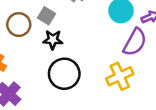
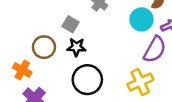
brown circle: (19, 25) -> (44, 47), moved

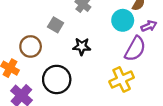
black star: (76, 47) -> (82, 46), moved
black circle: (87, 80) -> (57, 79), moved

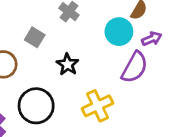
black star: (82, 46) -> (68, 64), turned 30
yellow cross: (122, 79) -> (98, 106), moved

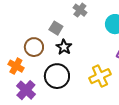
black star: (68, 64) -> (64, 47), moved

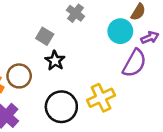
brown circle: (34, 47) -> (19, 76), moved
black circle: (57, 76) -> (61, 107), moved

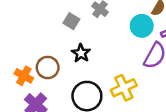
gray square: (45, 36) -> (71, 21), moved

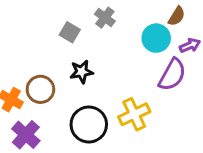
black star: (81, 53) -> (81, 72), turned 30

